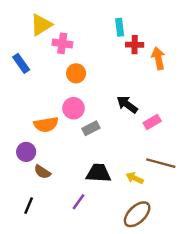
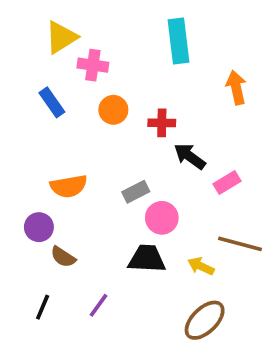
cyan rectangle: (120, 27) -> (179, 41), size x1.6
red cross: (135, 45) -> (162, 123), moved
blue rectangle: (21, 63) -> (52, 102), moved
pink circle: (74, 108) -> (162, 218), moved
purple line: (79, 202) -> (98, 305), moved

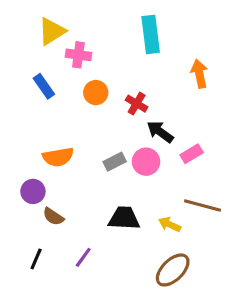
red cross: (162, 123) -> (137, 104), turned 30
pink circle: (162, 218) -> (146, 162), moved

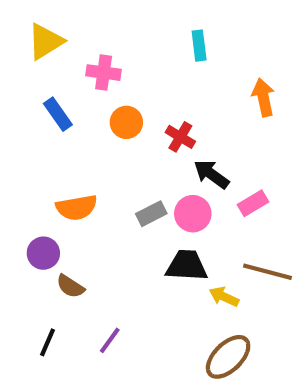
yellow triangle: (52, 31) -> (45, 41), moved
cyan rectangle: (151, 34) -> (199, 46), size x0.6
black trapezoid: (124, 218) -> (187, 266), moved

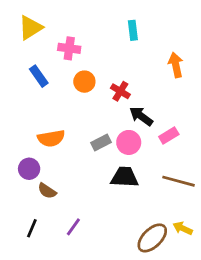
yellow arrow: (224, 297) -> (183, 228), moved

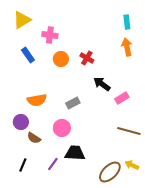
cyan rectangle: (133, 30) -> (127, 22), moved
red cross: (120, 91) -> (87, 58), moved
pink circle: (129, 142) -> (62, 128), moved
black trapezoid: (125, 177) -> (75, 153), moved

